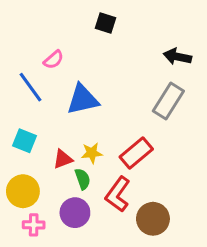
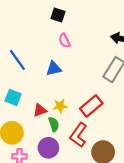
black square: (106, 23) -> (58, 15), moved
pink semicircle: (54, 60) -> (64, 41), moved, turned 104
blue triangle: (83, 99) -> (54, 68), size x0.7

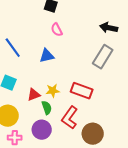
red rectangle: (91, 106) -> (82, 91), turned 60

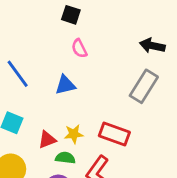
green semicircle: (47, 108) -> (65, 158), turned -64

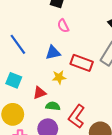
yellow star: (74, 134) -> (59, 77), moved
red rectangle: (114, 134) -> (82, 63), moved

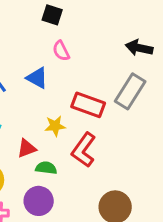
blue triangle: (53, 53) -> (37, 78), moved, turned 42
red L-shape: (77, 116) -> (84, 150), moved

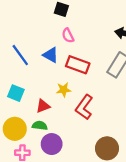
red rectangle: (88, 105) -> (78, 65), moved
green semicircle: (46, 168) -> (40, 126), moved

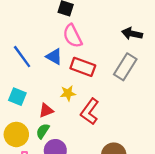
pink semicircle: (68, 35) -> (72, 36), size x1.5
green semicircle: (40, 126) -> (43, 131), turned -64

